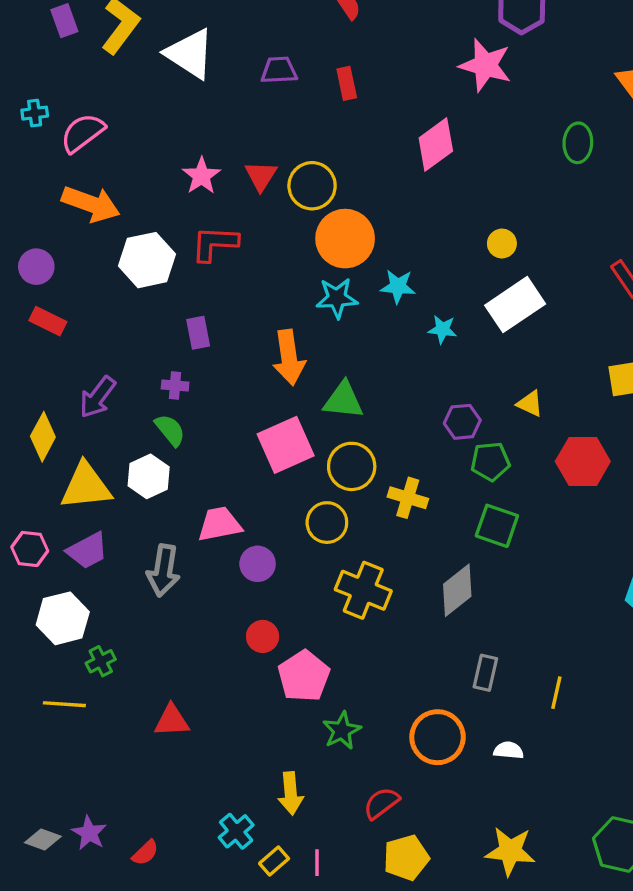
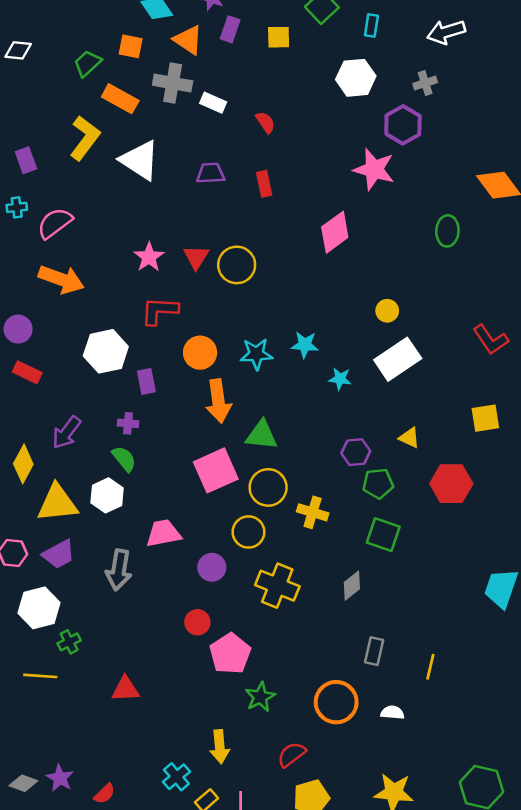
purple rectangle: (64, 21) -> (26, 160), moved
orange circle: (345, 239) -> (200, 353), moved, size x0.7
white hexagon: (147, 260) -> (106, 351), moved
purple circle: (258, 564) -> (212, 567), moved
gray diamond: (457, 590) -> (352, 586), size x0.7

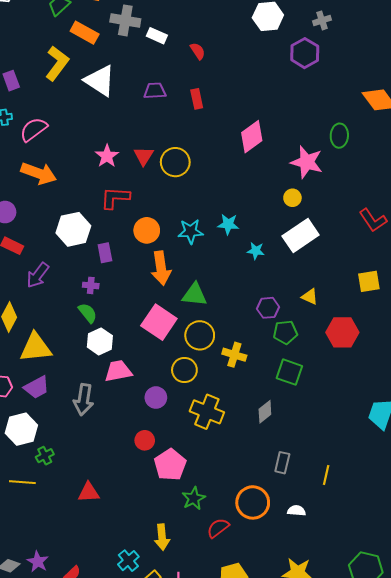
pink star: (374, 169) -> (307, 162), moved
purple arrow: (67, 432) -> (38, 275), moved
pink square: (216, 470) -> (159, 322), turned -32
white hexagon: (107, 495) -> (100, 341), moved
red semicircle: (292, 754) -> (218, 528), moved

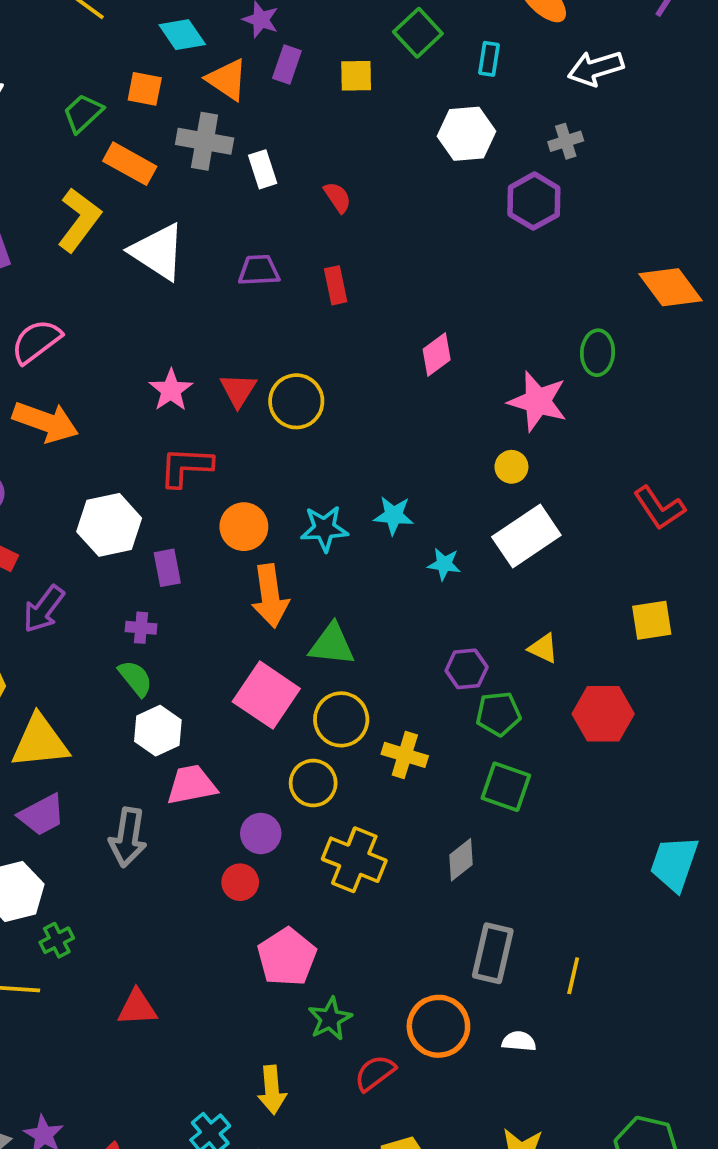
white rectangle: (157, 36) -> (263, 169), turned 48
pink diamond: (252, 137) -> (437, 355), size x0.7
red circle: (145, 440) -> (240, 882), moved
gray rectangle: (282, 463) -> (493, 953), size x1.4

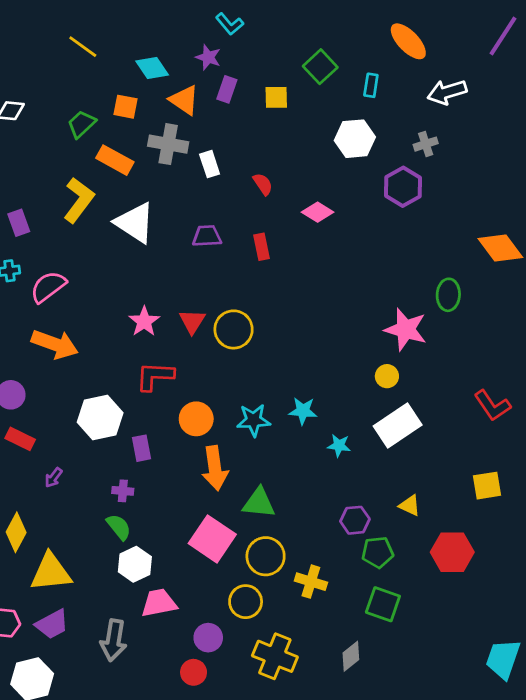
pink diamond: (437, 355) -> (318, 212), moved, turned 68
purple arrow: (44, 609) -> (53, 478), size x0.6

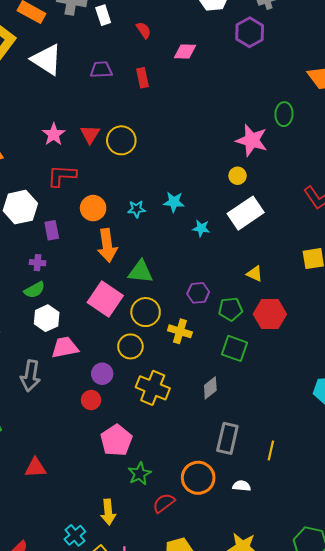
pink diamond: (318, 212) -> (185, 51), turned -30
cyan star: (254, 420) -> (137, 209), size x0.7
purple hexagon: (355, 520) -> (198, 293), moved
green semicircle: (119, 527) -> (34, 290), turned 100
red hexagon: (452, 552) -> (270, 314), moved

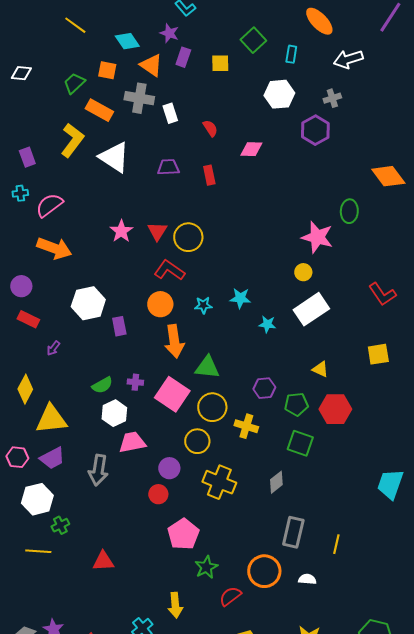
red L-shape: (62, 176) -> (169, 270), moved, turned 32
purple cross: (38, 263) -> (135, 382), moved

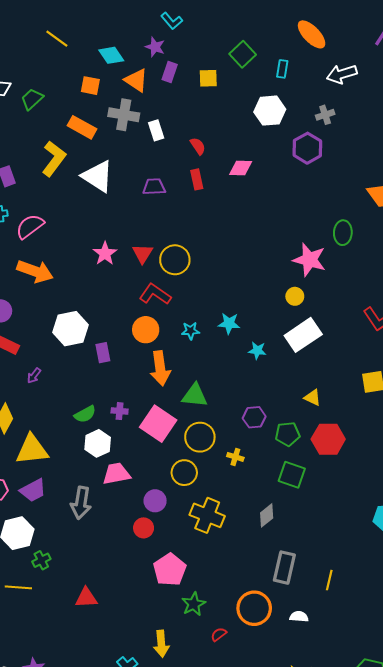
green trapezoid: (74, 83) -> (32, 99), moved
red rectangle: (209, 175) -> (197, 179), moved
yellow cross: (246, 426) -> (235, 457), size x0.7
red semicircle: (230, 596) -> (219, 634), size x0.7

